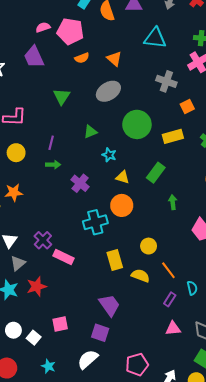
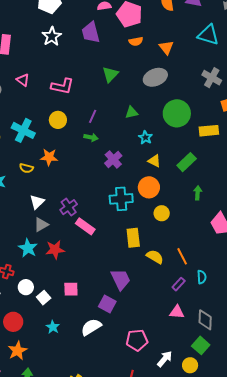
yellow circle: (149, 246) -> (162, 213), moved

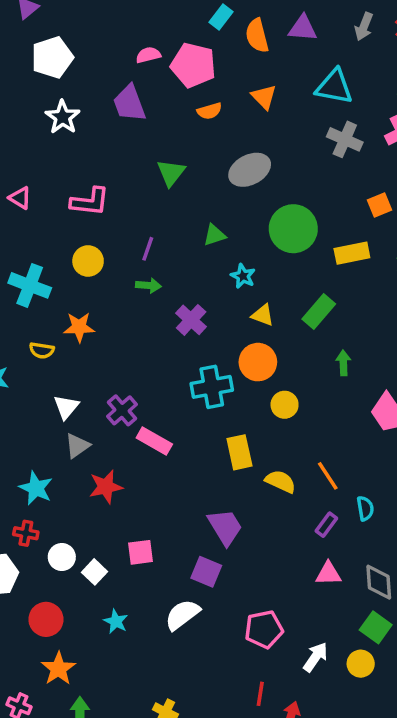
orange triangle: (166, 47) -> (264, 97), moved
gray cross: (212, 78) -> (345, 139), moved
cyan star: (28, 248) -> (36, 488), moved

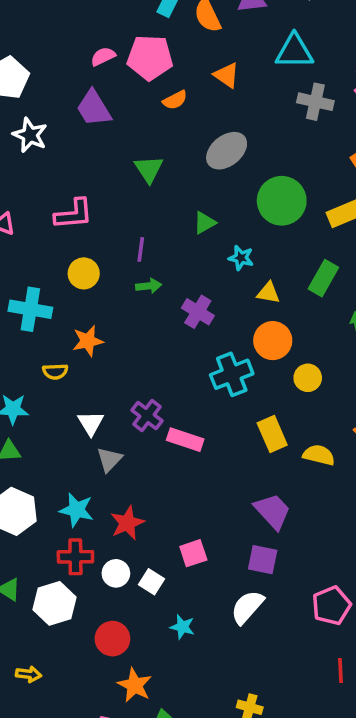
red star: (106, 487) -> (127, 523), moved
red cross: (26, 533) -> (75, 557), size x1.4

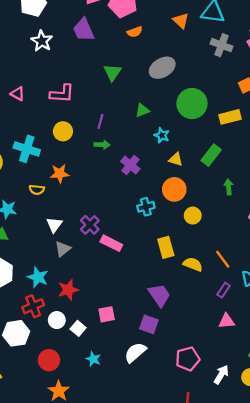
orange triangle: (227, 75) -> (181, 21), moved
cyan cross: (232, 374) -> (146, 207), size x0.7
red cross: (75, 557) -> (33, 306), turned -30

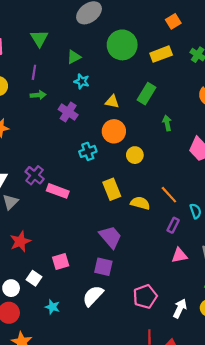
green triangle: (112, 72) -> (39, 38), moved
cyan star: (162, 135) -> (82, 81), moved
white circle: (57, 320) -> (11, 288), moved

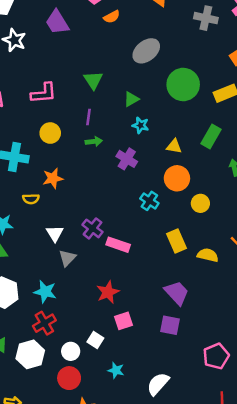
cyan cross: (88, 151) -> (149, 201), turned -35
red star: (20, 241) -> (108, 292), moved
white semicircle: (93, 296) -> (158, 384), moved

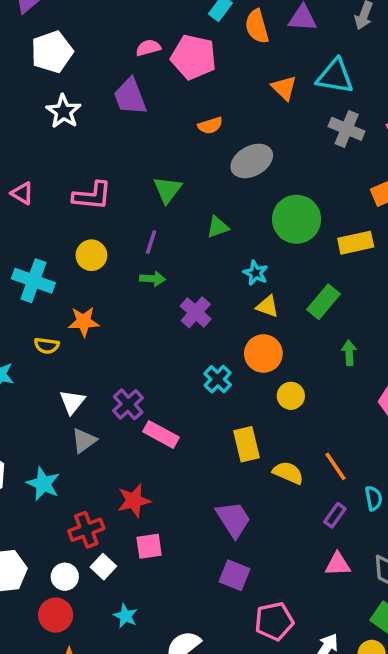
orange semicircle: (112, 17) -> (210, 125), moved
cyan star: (140, 125) -> (256, 273), moved
red cross: (44, 323) -> (86, 530), moved
purple square: (170, 325) -> (234, 575), moved

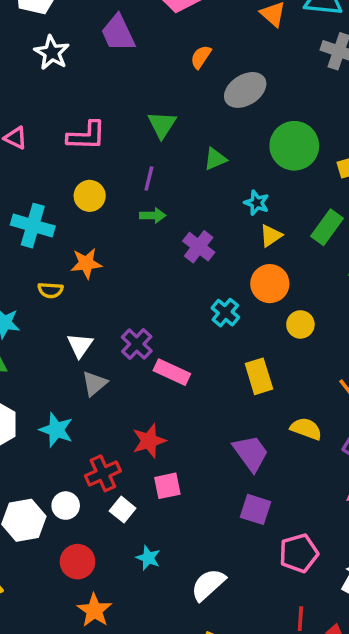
orange semicircle: (210, 125) -> (201, 57), turned 145
yellow triangle: (267, 306) -> (271, 236), turned -50
yellow semicircle: (288, 473) -> (306, 429), moved
white circle: (65, 577) -> (66, 506), moved

